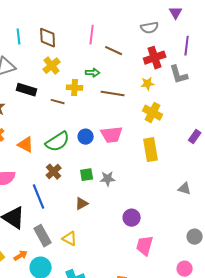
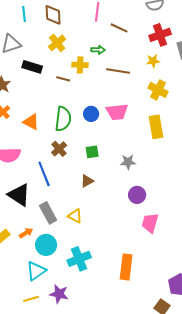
green semicircle: (58, 142) -> (63, 119), turned -50
gray star: (108, 179) -> (128, 162), moved

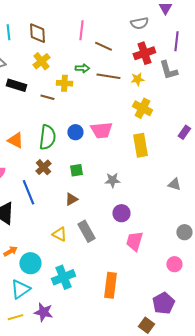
brown line: (118, 71) -> (108, 76), moved
gray rectangle: (48, 213) -> (86, 231), moved

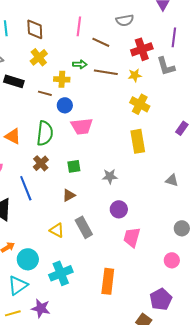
gray semicircle: (139, 23) -> (125, 20), moved
pink trapezoid: (101, 130) -> (82, 126), moved
blue circle: (75, 132) -> (65, 105), moved

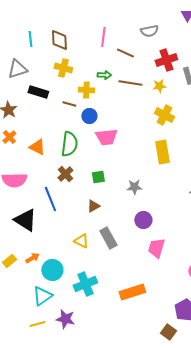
yellow cross: (39, 57) -> (63, 68), turned -36
orange rectangle: (108, 281) -> (132, 292), turned 65

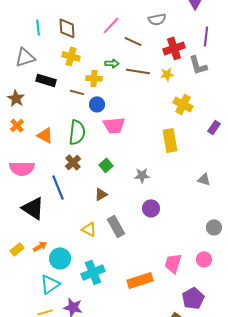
pink line: (103, 37) -> (111, 25), turned 36
yellow cross: (164, 115) -> (183, 104), moved
green square: (98, 177) -> (106, 165), turned -32
pink trapezoid: (156, 248) -> (173, 263), moved

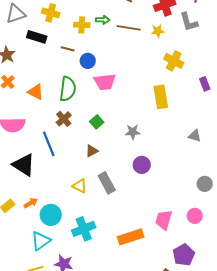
yellow cross: (71, 56) -> (51, 13), moved
yellow cross: (94, 78) -> (82, 25), moved
purple rectangle: (214, 127) -> (205, 84), turned -56

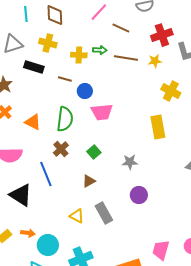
orange arrow: (31, 203) -> (28, 233), turned 40

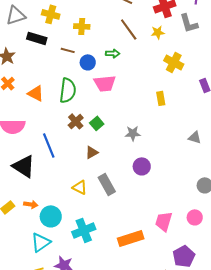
green arrow: (100, 50) -> (113, 53), moved
brown line: (126, 58) -> (129, 29), turned 45
yellow rectangle: (158, 127) -> (161, 98), size x0.6
brown cross: (61, 149) -> (76, 121), moved

